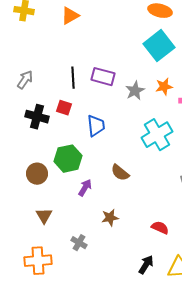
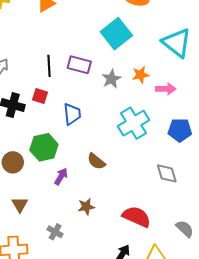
cyan square: (159, 46) -> (116, 34), moved
red semicircle: (160, 228) -> (137, 217), size x1.6

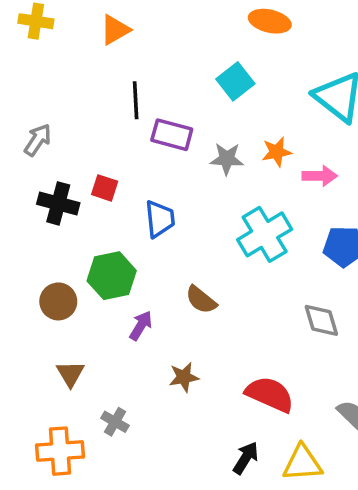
cyan square: (116, 34) -> (235, 81), size x0.7
black line: (49, 66) -> (136, 100), moved
gray star: (111, 79) -> (227, 159), turned 30
gray cross: (55, 232) -> (115, 422), moved

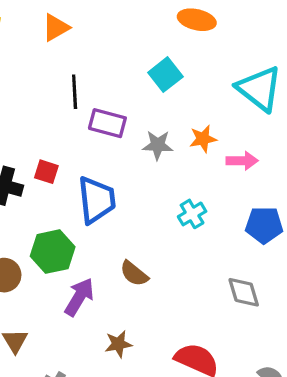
blue trapezoid: (160, 219) -> (96, 200), size x1.4
cyan cross: (265, 234) -> (192, 214), size x0.6
purple arrow: (141, 326) -> (79, 297), size x1.4

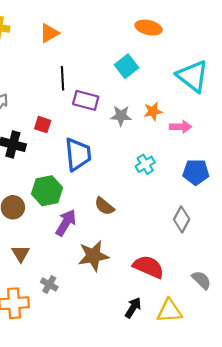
red square: (46, 172) -> (43, 125), moved
gray diamond: (244, 292) -> (182, 219), turned 45
brown star: (118, 344) -> (93, 256), size x1.6

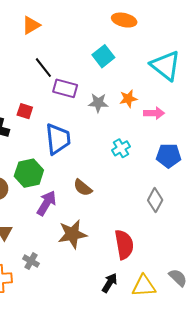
black line: (62, 78) -> (43, 68), turned -35
red semicircle: (148, 267) -> (124, 245), turned 56
gray semicircle: (201, 280) -> (178, 278), moved

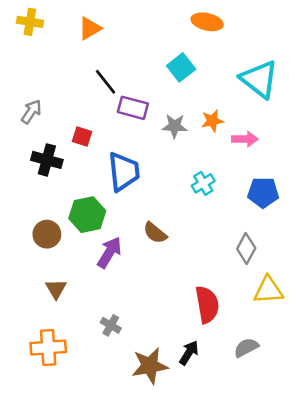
brown star: (72, 234) -> (150, 366), moved
gray cross: (31, 261) -> (111, 325), moved
gray semicircle: (178, 278) -> (246, 348), moved, turned -72
yellow triangle: (144, 286) -> (268, 290), moved

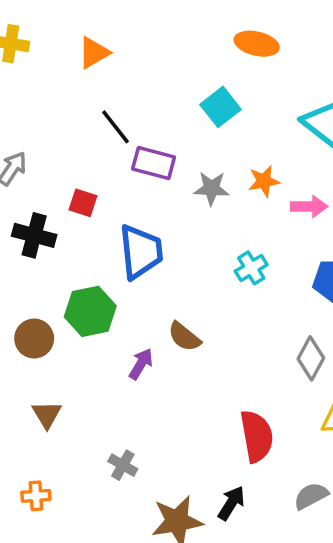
purple arrow: (109, 252) -> (141, 364), moved, size x0.7
orange cross: (48, 348) -> (36, 496), size x0.6

